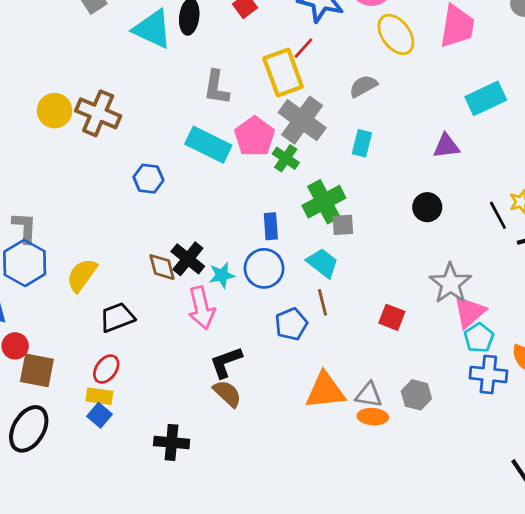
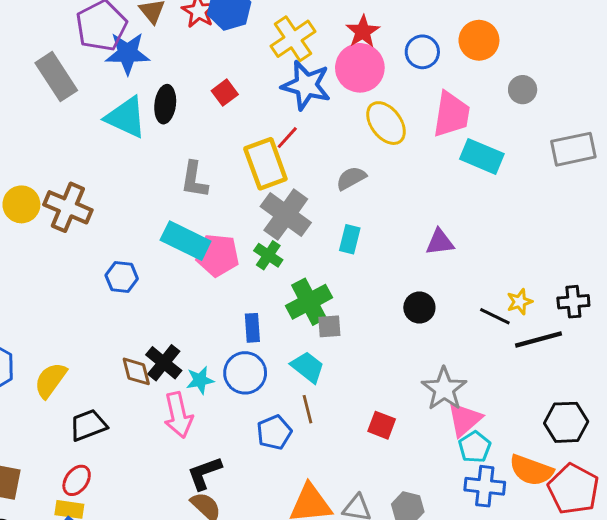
cyan rectangle: (486, 98) -> (482, 156), moved, turned 48
pink pentagon: (255, 136) -> (218, 255), moved, turned -30
black line: (498, 215) -> (495, 316), turned -36

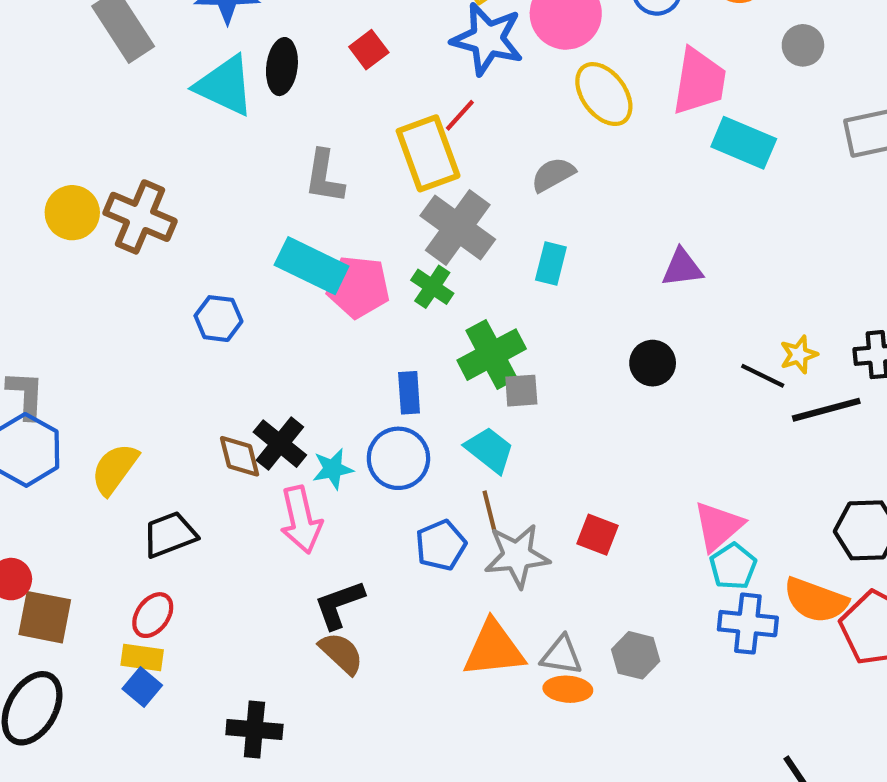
gray star: (444, 389) -> (517, 556), moved, turned 30

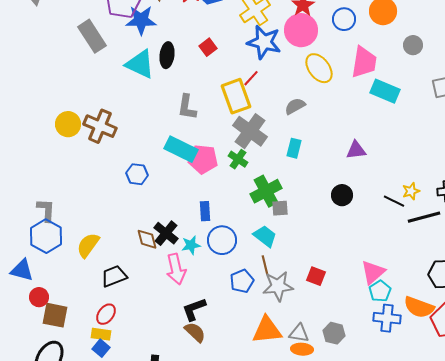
blue rectangle: (409, 393) -> (205, 211), moved

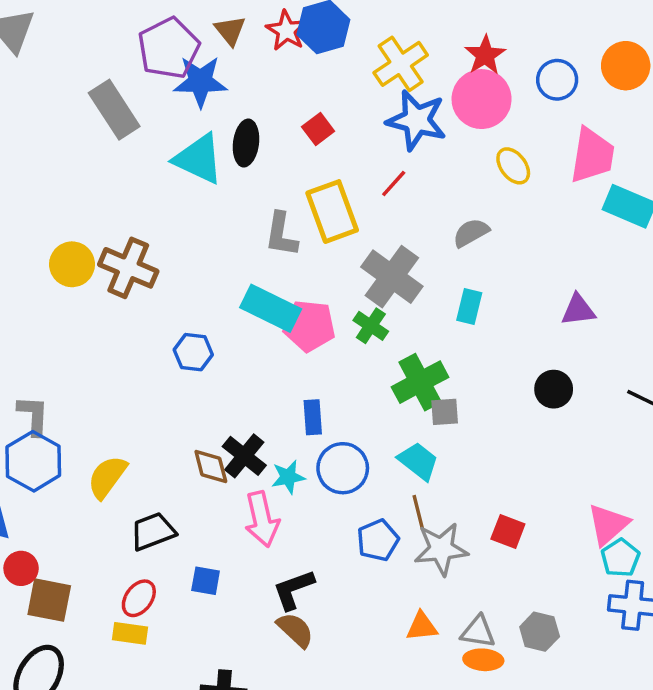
yellow ellipse: (319, 68) -> (513, 166), size x0.7
yellow rectangle: (236, 96) -> (332, 212), moved
orange triangle: (267, 330) -> (422, 626), size x0.6
blue square: (101, 348) -> (206, 581), moved, turned -30

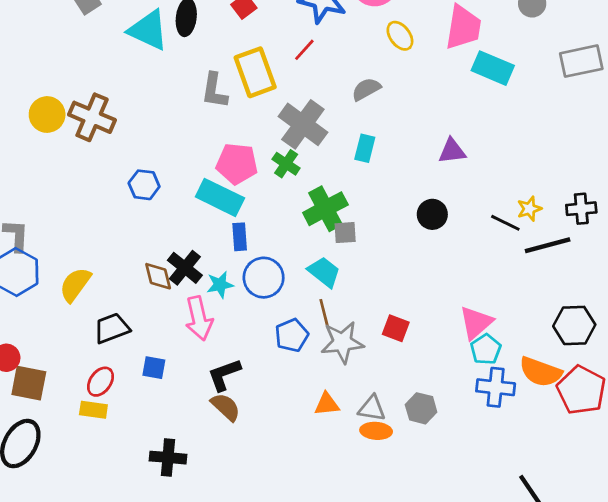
cyan rectangle: (271, 308) -> (220, 197), moved

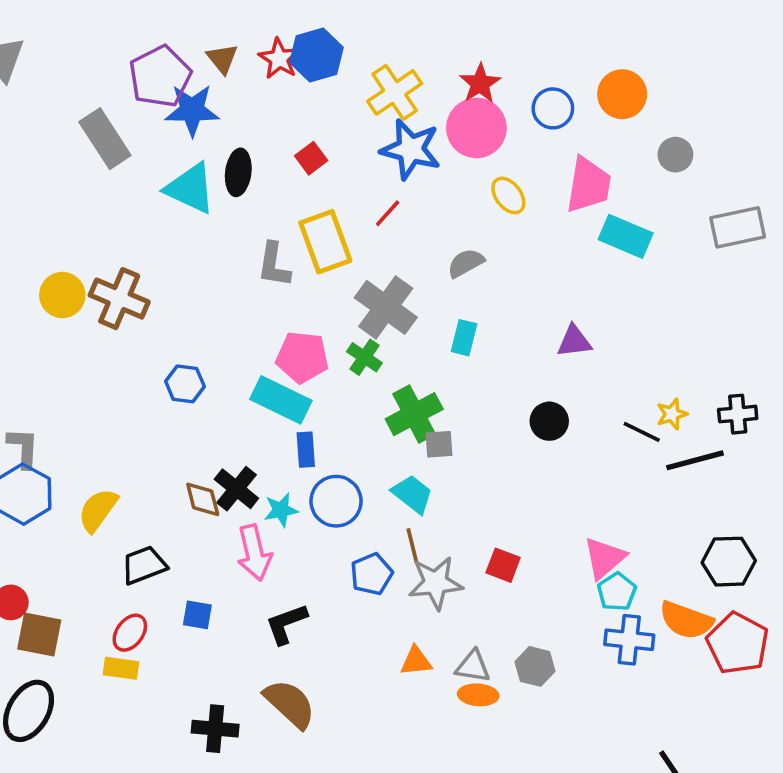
brown semicircle: (226, 407) -> (290, 704), moved, size x1.4

